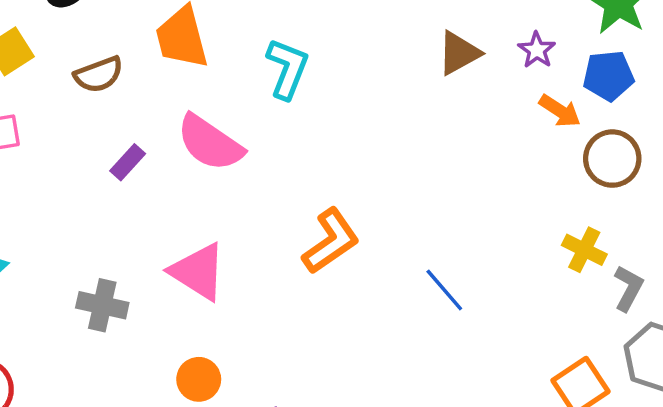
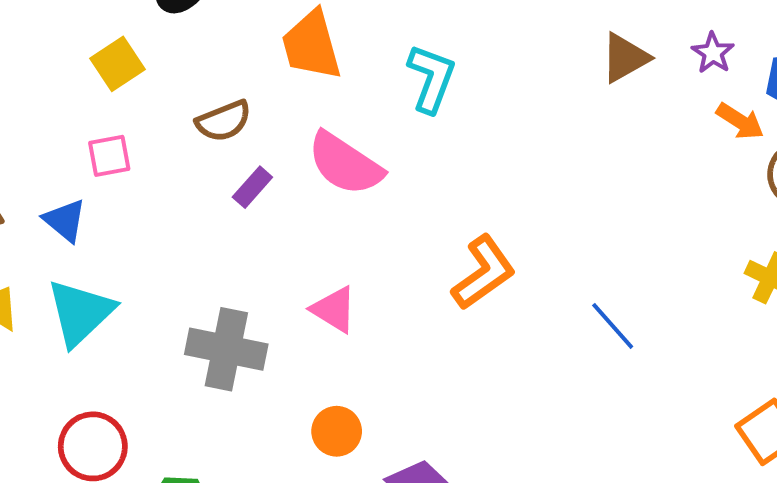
brown semicircle: (99, 74) -> (224, 121), moved
pink triangle: (198, 272) -> (334, 309), size x0.7
gray cross: (102, 305) -> (226, 349), size x1.4

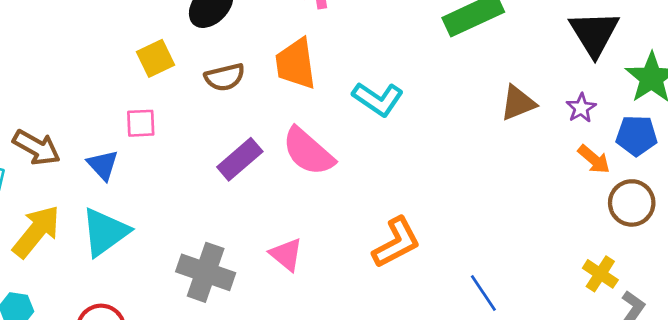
cyan L-shape: (431, 78) -> (378, 99), turned 96
brown semicircle: (224, 121) -> (225, 77), moved
purple rectangle: (252, 187) -> (240, 159), size x1.5

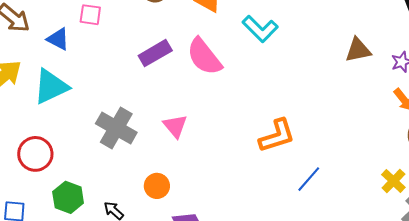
blue triangle: (103, 165) -> (58, 39), turned -30
orange L-shape: (396, 243) -> (277, 136), moved
blue line: (483, 293) -> (309, 179), turned 64

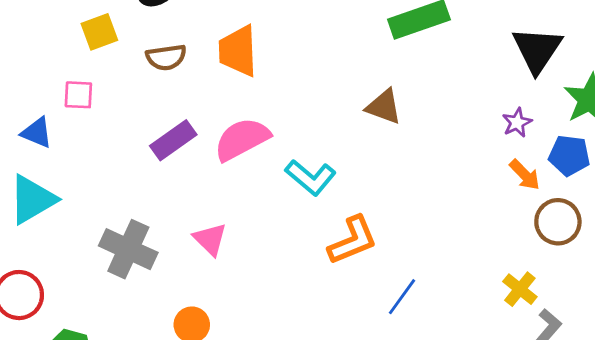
cyan L-shape: (260, 29) -> (311, 177), moved
brown triangle: (358, 50) -> (384, 107), moved, turned 36
pink semicircle: (204, 57) -> (242, 139), turned 105

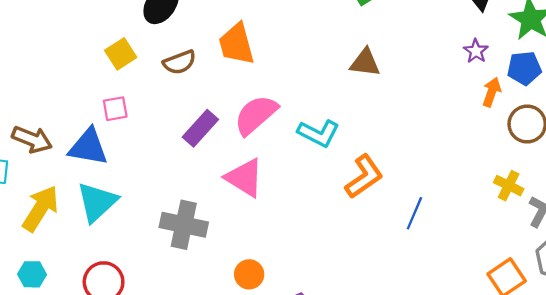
blue triangle: (37, 133) -> (88, 147), size x1.5
orange arrow: (525, 175) -> (492, 92), turned -104
pink triangle: (210, 239) -> (245, 178), moved, size x1.4

